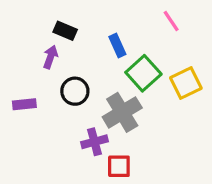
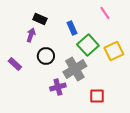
purple rectangle: (24, 104) -> (15, 64), turned 48
red square: (119, 166) -> (97, 96), moved

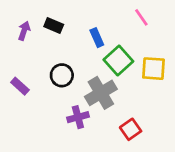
purple arrow: (31, 35) -> (24, 31), moved
yellow square: (114, 51) -> (153, 69), turned 30
red square: (97, 96) -> (131, 129), turned -35

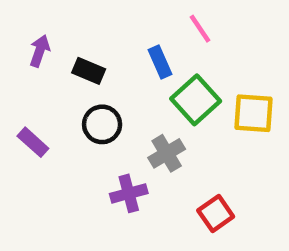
pink line: (141, 17) -> (200, 29), moved
black rectangle: (54, 25) -> (89, 71), moved
gray cross: (101, 93) -> (167, 153), size x0.7

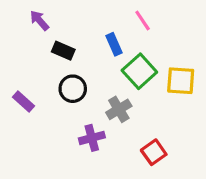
purple arrow: (40, 51) -> (39, 20), moved, turned -60

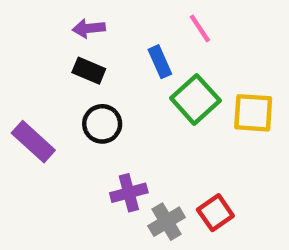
purple arrow: (39, 20) -> (89, 28), moved, turned -55
purple rectangle: (24, 101) -> (33, 142), size x1.4
gray cross: (119, 109) -> (167, 222), moved

